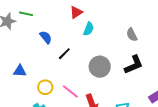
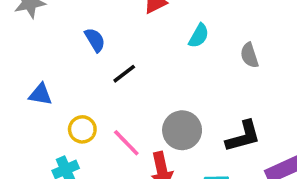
cyan semicircle: (89, 29) -> (199, 36), moved
black L-shape: (134, 65) -> (243, 136), moved
gray circle: (100, 67) -> (182, 130), moved

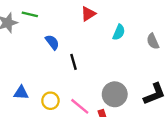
black line: (124, 74) -> (73, 62), turned -63
blue triangle: (40, 94) -> (21, 93), moved

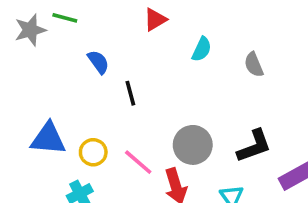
blue triangle: (21, 93) -> (48, 139), size x1.5

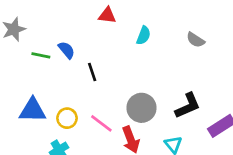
green line: (65, 18) -> (41, 55), moved
red triangle: (155, 20) -> (107, 15), turned 42
gray semicircle: (254, 65) -> (196, 40), moved, turned -30

